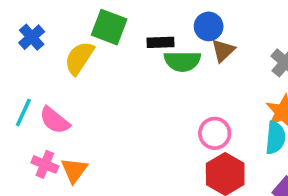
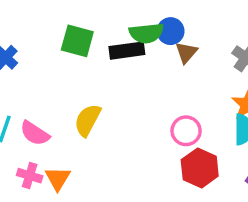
black rectangle: (160, 42) -> (127, 51), size x1.4
yellow semicircle: (79, 58) -> (88, 120), moved
green semicircle: (182, 61) -> (146, 33), moved

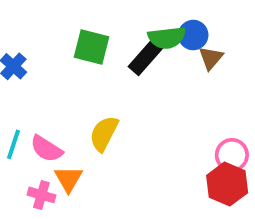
black rectangle: (127, 51) -> (146, 57), turned -40
pink circle: (186, 131) -> (232, 155), moved
orange triangle: (58, 178) -> (68, 179), moved

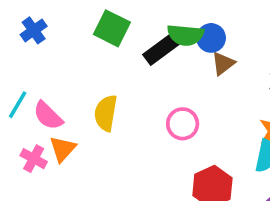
yellow semicircle: (104, 133) -> (106, 113), turned -30
pink circle: (232, 155) -> (183, 124), moved

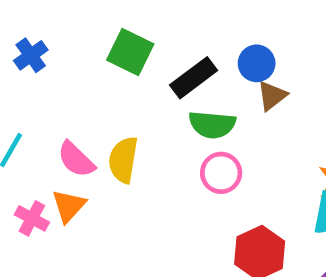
green semicircle: (185, 35) -> (212, 125), moved
pink semicircle: (48, 116) -> (76, 159), moved

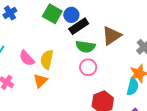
blue circle: (257, 63) -> (71, 15), moved
brown triangle: (272, 96) -> (112, 36), size x1.5
orange triangle: (69, 206) -> (40, 81), moved

